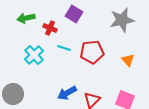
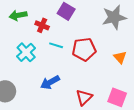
blue arrow: (67, 93) -> (50, 82), moved

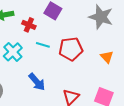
gray star: (114, 17) -> (101, 17), turned 30
blue arrow: (50, 82) -> (37, 82), turned -102

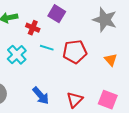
blue arrow: (37, 82) -> (41, 96), moved

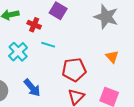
red pentagon: (75, 52) -> (74, 70), moved
blue arrow: (41, 96) -> (32, 88), moved

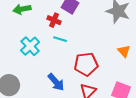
red cross: (34, 25) -> (54, 20), moved
blue arrow: (32, 88) -> (56, 82), moved

